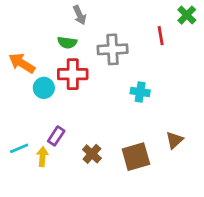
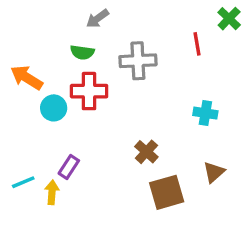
gray arrow: (80, 15) -> (97, 19), turned 78
cyan cross: (140, 92) -> (205, 113), moved
brown cross: (92, 154) -> (146, 152), moved

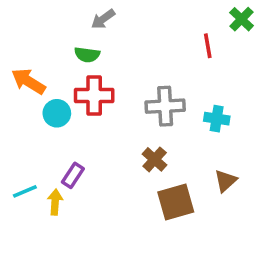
gray cross: (138, 61) -> (165, 106), moved

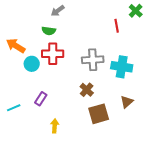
cyan cross: (217, 119) -> (122, 67), size x1.5
yellow arrow: (55, 202) -> (55, 126), moved

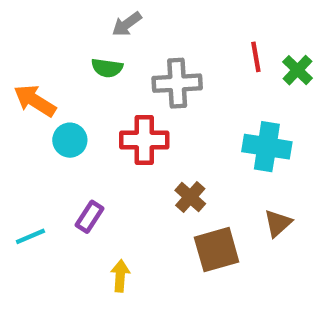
green cross: (136, 11) -> (298, 70), moved
red cross: (53, 54) -> (144, 140), moved
gray cross: (93, 60) -> (177, 83), moved

